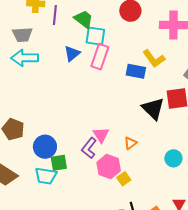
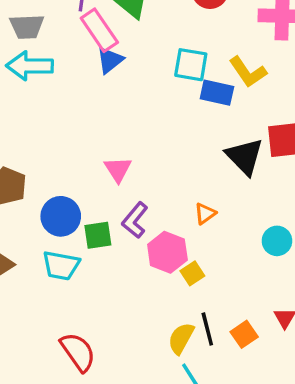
cyan square: (95, 36) -> (191, 65), moved
pink rectangle: (100, 57) -> (99, 30), moved, turned -55
pink triangle: (101, 135) -> (118, 169), moved
green square: (59, 163) -> (98, 235), moved

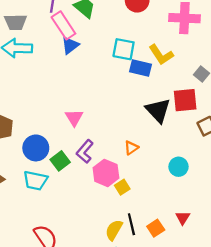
green square: (98, 235) -> (60, 161), turned -30

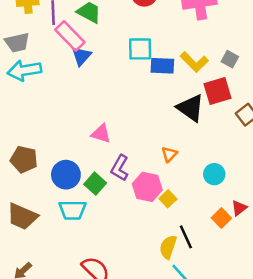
yellow L-shape: (161, 55) -> (194, 62), moved
pink triangle: (74, 118) -> (101, 134), turned -30
cyan circle: (178, 167) -> (214, 174), moved
red triangle: (183, 218) -> (239, 208), moved, turned 32
orange square: (156, 228) -> (221, 218), moved

